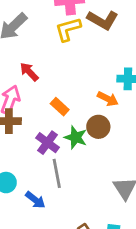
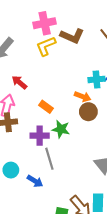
brown circle: (98, 127) -> (88, 112), moved
purple cross: (48, 143) -> (40, 136), turned -30

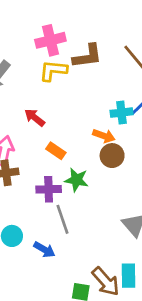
brown L-shape: (72, 36) -> (87, 56), turned -30
yellow L-shape: (46, 46) -> (53, 71), turned 30
red arrow: (19, 82) -> (35, 118), moved

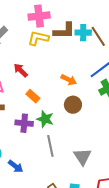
cyan cross: (121, 113) -> (83, 33), moved
orange arrow: (104, 136) -> (69, 80), moved
gray line: (62, 219) -> (50, 146), moved

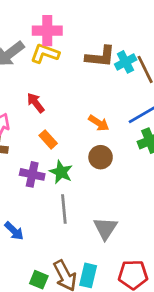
pink cross: (39, 16) -> (47, 31), moved
cyan cross: (83, 33) -> (126, 62), turned -35
yellow L-shape: (38, 38) -> (45, 54), moved

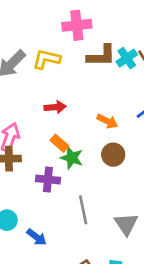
pink cross: (47, 31) -> (77, 25), moved
red arrow: (36, 103) -> (55, 107), moved, turned 130
green star: (61, 172) -> (72, 158), moved

